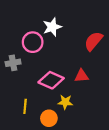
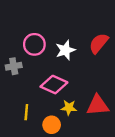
white star: (52, 27) -> (65, 50), moved
red triangle: (82, 76) -> (98, 105), moved, size x1.5

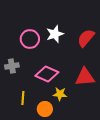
white star: (65, 50) -> (55, 34), moved
gray cross: (14, 66) -> (12, 66), moved
red triangle: (98, 105) -> (85, 77), moved

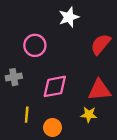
white star: (55, 34) -> (69, 17), moved
pink diamond: (47, 74) -> (55, 86), turned -35
yellow star: (60, 94) -> (89, 115), moved

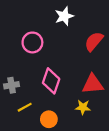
gray cross: (14, 77) -> (12, 85), moved
pink diamond: (55, 86) -> (51, 81), turned -60
yellow line: (27, 115) -> (25, 107), turned 56

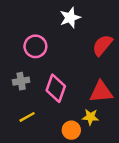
gray cross: (12, 85) -> (21, 81), moved
orange circle: (49, 119) -> (71, 130), moved

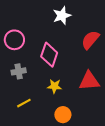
pink circle: (35, 46) -> (14, 40), moved
pink diamond: (56, 88) -> (49, 55), moved
yellow star: (90, 117) -> (54, 86), moved

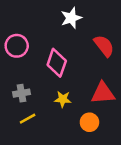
red semicircle: (90, 40) -> (104, 46), turned 102
gray cross: (19, 71) -> (22, 93), moved
orange circle: (63, 115) -> (89, 122), moved

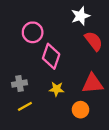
white star: (71, 18) -> (81, 16), moved
pink circle: (17, 46) -> (33, 32), moved

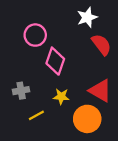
red triangle: (92, 84) -> (100, 91), turned 35
yellow line: (25, 106) -> (36, 115), moved
orange circle: (81, 110) -> (87, 119), size x1.5

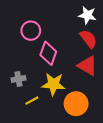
white star: (87, 17) -> (87, 15), moved, turned 30
red triangle: (100, 91) -> (87, 66), moved
yellow star: (61, 96) -> (53, 84), size x1.6

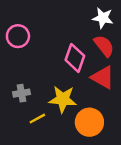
pink circle: (31, 31) -> (18, 36), moved
pink diamond: (48, 53) -> (75, 58), moved

